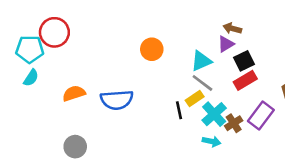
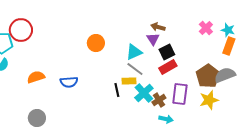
purple triangle: (226, 44) -> (153, 39), turned -32
yellow rectangle: (195, 99) -> (129, 81), turned 32
blue semicircle: (117, 100) -> (69, 82), size x0.7
purple rectangle: (261, 115) -> (180, 94), turned -30
cyan arrow: (212, 141) -> (166, 119), moved

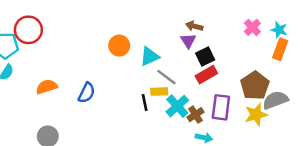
cyan triangle: (134, 52) -> (149, 56), moved
gray semicircle: (225, 75) -> (275, 100), moved
blue semicircle: (69, 82) -> (87, 93), turned -60

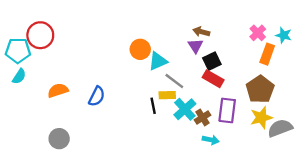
orange circle: (119, 46) -> (140, 49), moved
orange rectangle: (280, 49) -> (267, 54), moved
red rectangle: (206, 75) -> (213, 79), turned 60
gray semicircle: (275, 100) -> (280, 128), moved

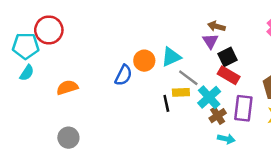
orange circle: (140, 49) -> (144, 61), moved
blue semicircle: (97, 96) -> (123, 75), moved
cyan cross: (185, 109) -> (209, 97), moved

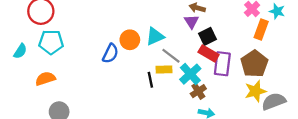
cyan pentagon: (26, 46) -> (51, 42), moved
orange semicircle: (67, 87) -> (45, 79), moved
purple rectangle: (243, 108) -> (222, 64), moved

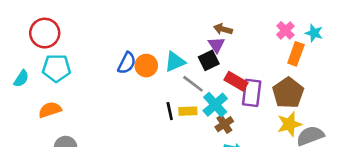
black square: (207, 36) -> (209, 60), moved
blue semicircle: (110, 53) -> (127, 63), moved
yellow rectangle: (164, 69) -> (188, 111), moved

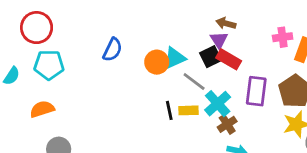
pink cross: (285, 30) -> (283, 37), moved, turned 36
blue semicircle: (127, 63) -> (113, 50), moved
orange circle: (146, 66) -> (157, 62), moved
red rectangle: (236, 81) -> (229, 59), moved

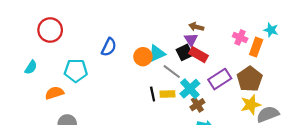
pink cross: (283, 37) -> (240, 37), turned 32
cyan pentagon: (49, 65) -> (76, 71), moved
purple rectangle: (256, 91) -> (220, 79), turned 50

